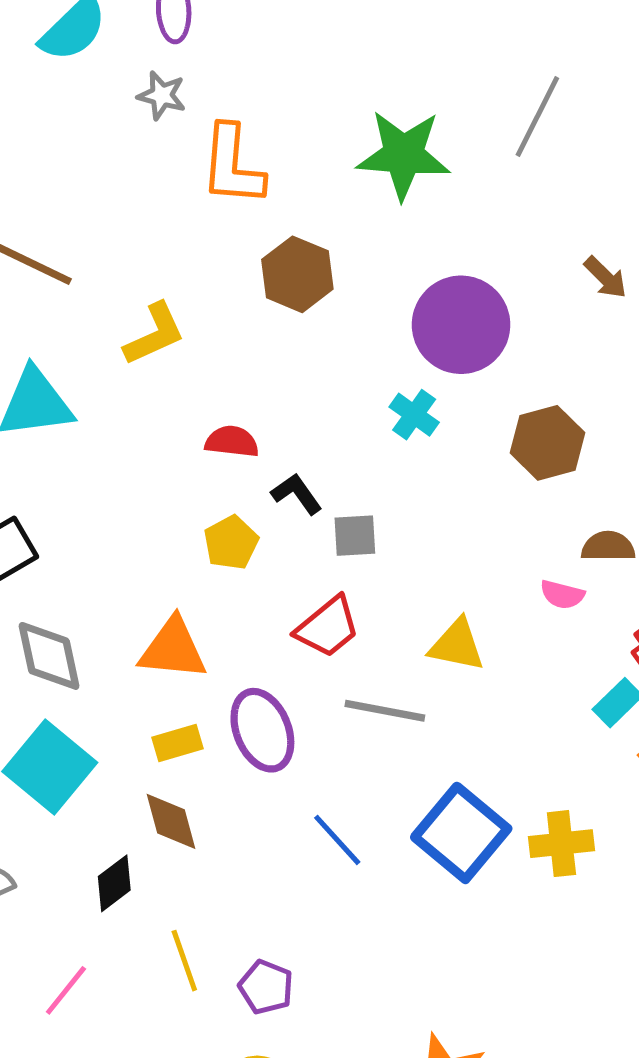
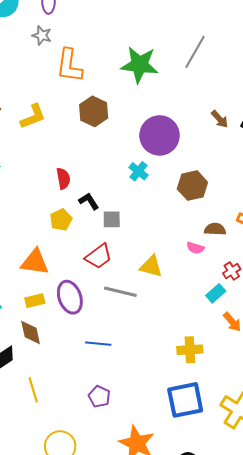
yellow L-shape: (154, 334) -> (33, 117), moved
red semicircle: (232, 442) -> (63, 178), turned 70
blue square: (461, 833) -> (185, 400), moved, turned 36
blue line: (337, 840) -> (98, 344), turned -45
purple pentagon: (266, 987) -> (99, 397), moved

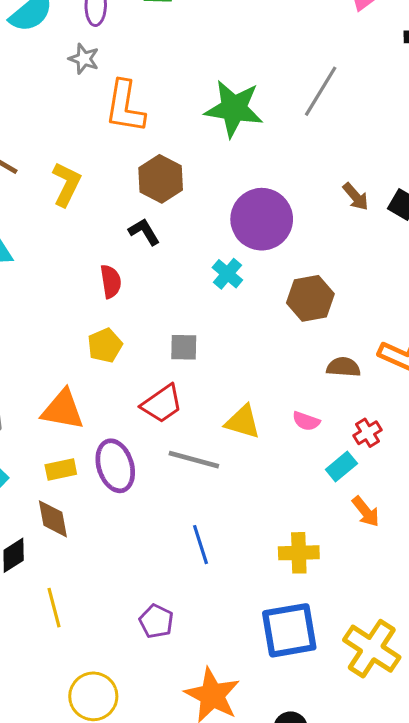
yellow L-shape: (33, 117) -> (66, 184), turned -44
black L-shape: (89, 201) -> (144, 232), moved
pink semicircle: (195, 248) -> (306, 421), moved
blue line: (98, 344) -> (200, 545), moved, turned 65

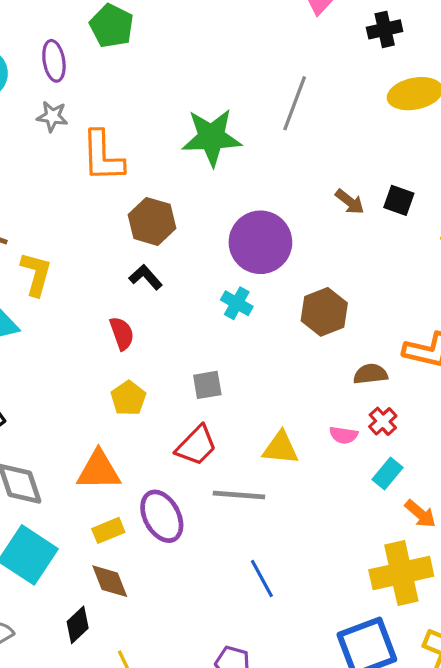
yellow L-shape: (66, 184) -> (36, 274), moved
red cross: (368, 433) -> (383, 421), moved
yellow cross: (299, 553) -> (401, 573), moved, size x1.5

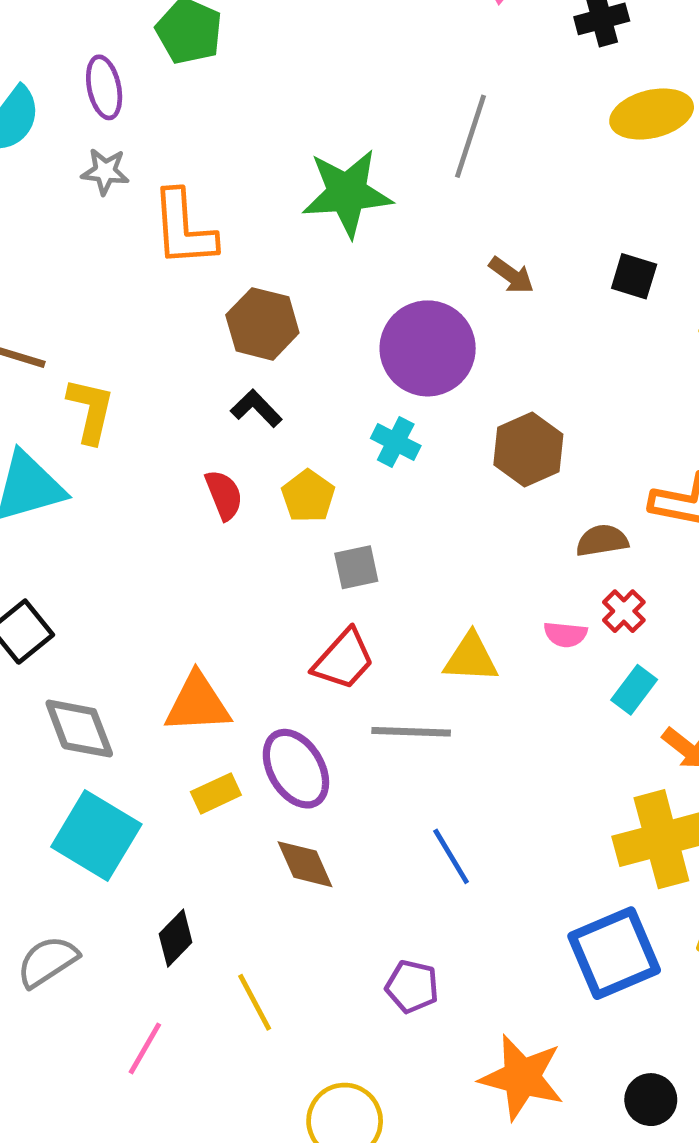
brown arrow: (350, 202) -> (511, 275), moved
yellow pentagon: (128, 398) -> (308, 496), moved
brown diamond: (110, 581) -> (305, 864), moved

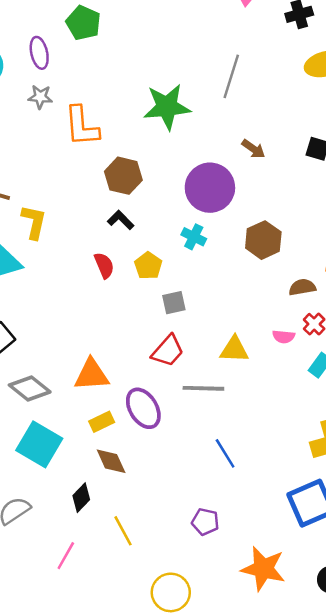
gray diamond: (79, 729) -> (30, 389), turned -30
brown diamond: (305, 864) -> (111, 461), moved

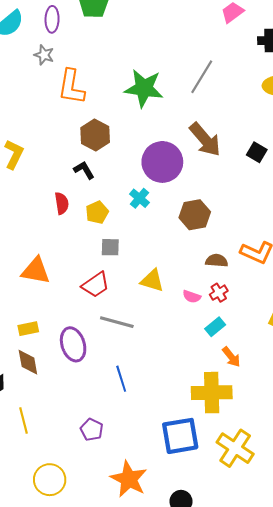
brown arrow: (253, 149) -> (205, 140), size x1.8
yellow triangle: (234, 349) -> (152, 280), moved
orange triangle: (92, 375) -> (36, 271), moved
purple ellipse: (143, 408) -> (73, 344), moved

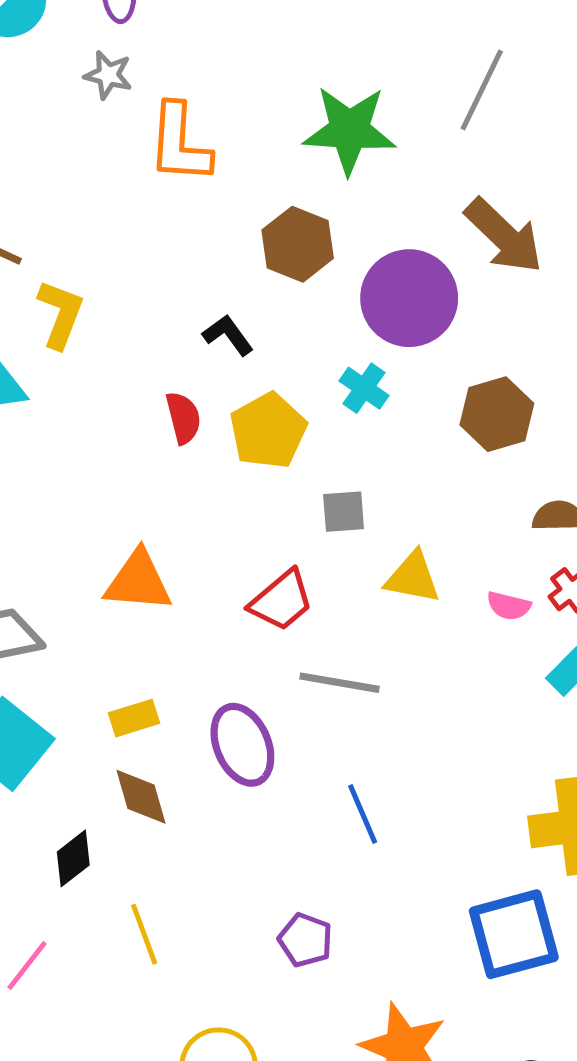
brown hexagon: (95, 135) -> (298, 244), moved
yellow pentagon: (97, 212) -> (268, 431), size x1.4
gray square: (110, 247) -> (344, 512), moved

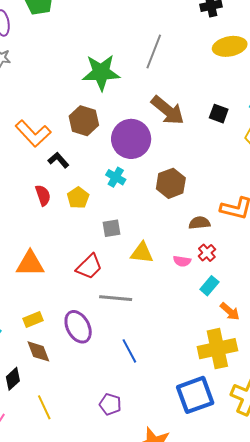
orange L-shape: (180, 143) -> (33, 133), moved, turned -42
yellow pentagon: (268, 431) -> (78, 198), size x0.7

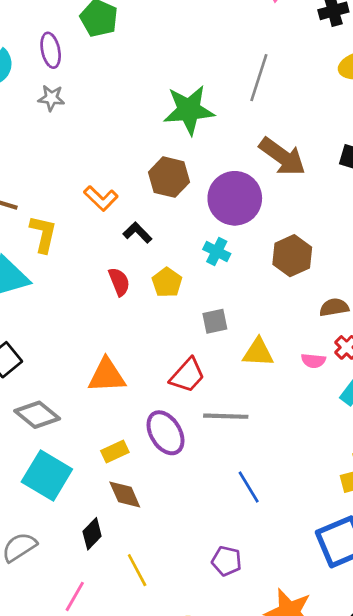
orange L-shape: (33, 133) -> (101, 198), size x0.7
purple ellipse: (78, 327) -> (165, 433), moved

